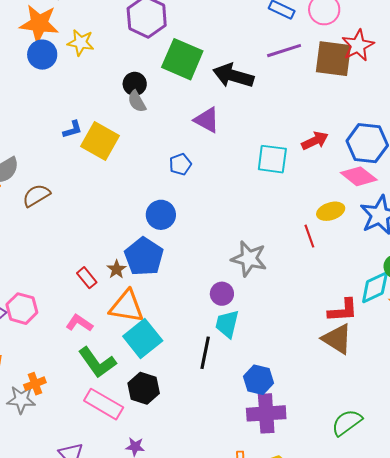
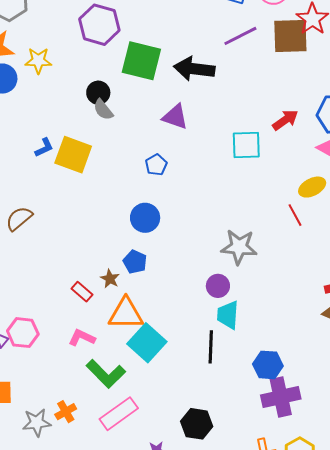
blue pentagon: (144, 257) -> (135, 262), size x0.6
orange cross: (35, 384) -> (66, 412), moved
black hexagon: (144, 388) -> (197, 424), moved
pink rectangle: (104, 404) -> (119, 414), turned -57

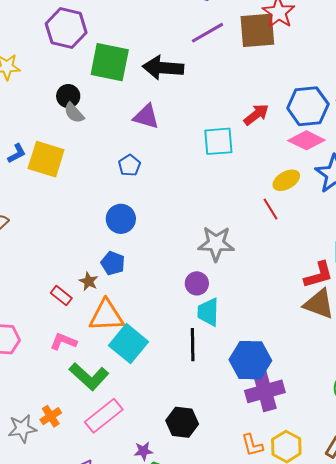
blue hexagon: (268, 365) -> (250, 360), size x1.4

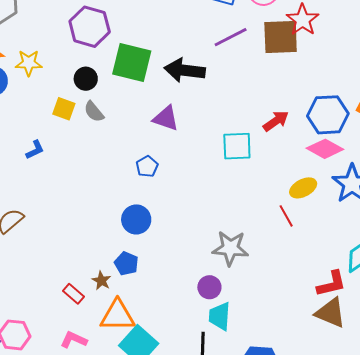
black circle: (68, 96) -> (86, 79), moved
yellow square: (46, 159) -> (64, 109), moved, size x0.6

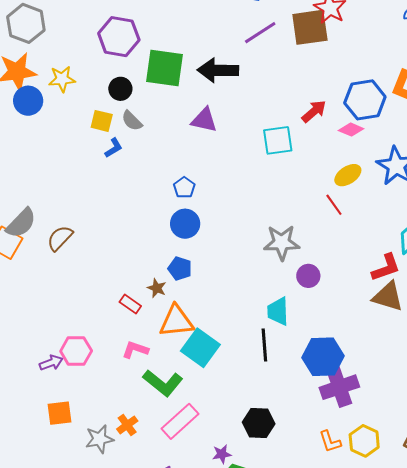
pink diamond: (325, 149) -> (351, 130), moved, size x0.7
blue L-shape: (35, 150) -> (114, 148), moved
blue pentagon: (147, 166) -> (184, 188), moved
purple circle: (209, 287) -> (308, 276), moved

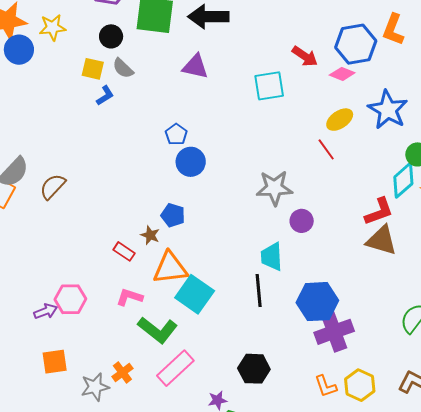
red arrow: (314, 111) -> (305, 56), turned 76
blue circle: (185, 224) -> (191, 162), moved

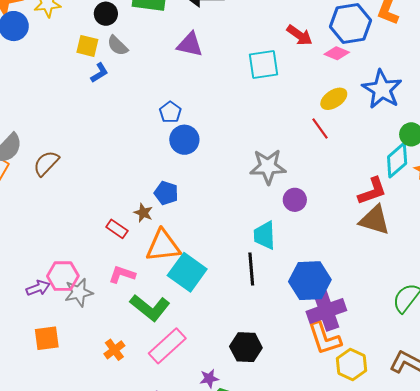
orange L-shape: (326, 386) -> (324, 338), moved, size x1.5
gray star: (95, 387) -> (79, 292), moved

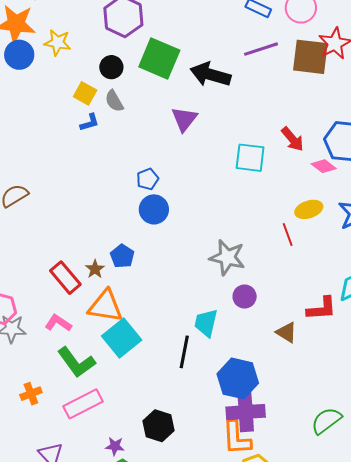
purple triangle: (190, 45) -> (184, 119), turned 40
brown triangle: (375, 220) -> (286, 332), moved, size x0.7
red rectangle: (117, 229) -> (65, 278), size x1.5

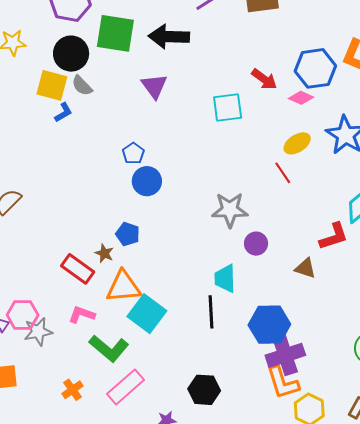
black circle: (111, 67) -> (71, 54), size x1.5
yellow square: (85, 93) -> (52, 85), size x1.4

